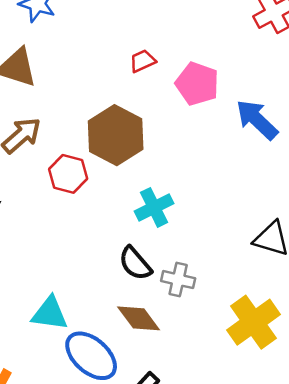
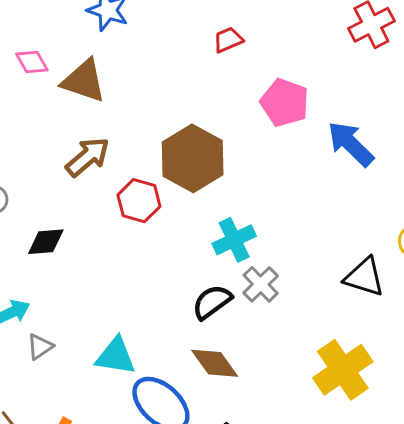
red trapezoid: (143, 61) -> (228, 40), moved
black semicircle: (135, 263) -> (212, 302), turned 93
gray cross: (178, 280) -> (261, 284), moved, turned 32

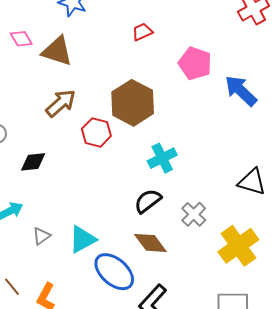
red trapezoid: (228, 40) -> (142, 32), moved
gray cross: (261, 284) -> (194, 214), moved
gray triangle: (40, 347) -> (41, 236), moved
cyan triangle: (116, 356) -> (82, 239), turned -36

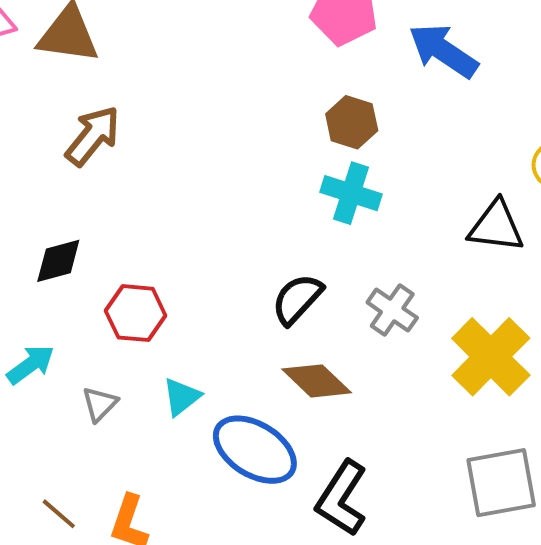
brown hexagon: (133, 103) -> (352, 122), moved, size x0.6
red hexagon: (96, 132) -> (136, 313), moved
cyan cross: (162, 158) -> (351, 193), moved, turned -36
cyan triangle: (82, 239) -> (182, 397), size x0.7

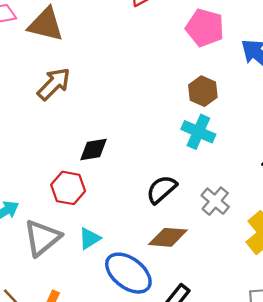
black diamond: (58, 261) -> (93, 150), moved
brown diamond: (317, 381) -> (168, 237), turned -45
gray triangle: (100, 404) -> (42, 238), size x1.8

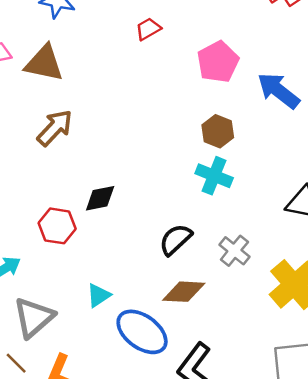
pink pentagon: (205, 28) -> (218, 62), turned 30
red hexagon: (68, 188) -> (57, 226), moved
gray triangle: (42, 238) -> (34, 317), moved

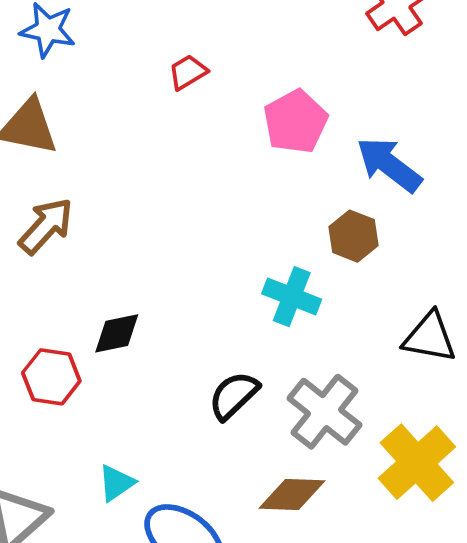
brown hexagon: (218, 131) -> (354, 236), moved
gray cross: (234, 251) -> (325, 412), size x1.5
brown diamond: (184, 292) -> (292, 494), moved

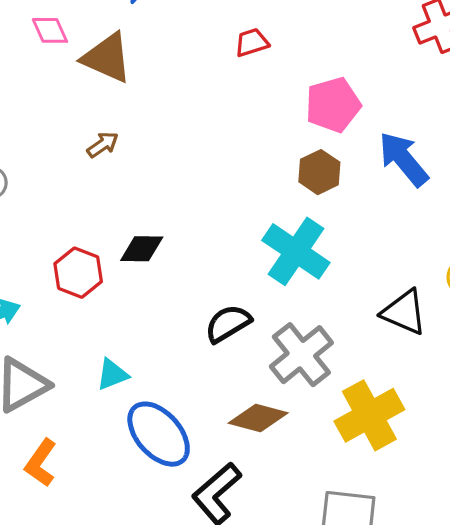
brown arrow: (46, 226) -> (103, 145), size x0.6
brown hexagon: (354, 236) -> (319, 172), moved
cyan cross: (292, 297) -> (296, 251), size x1.4

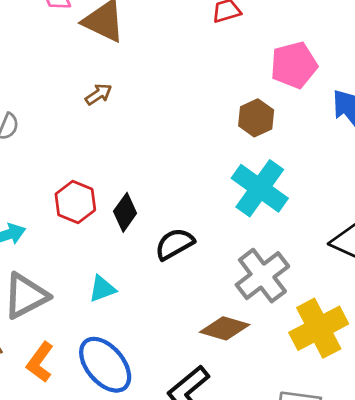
brown hexagon: (319, 172) -> (256, 118), moved
black diamond: (142, 249) -> (125, 212), moved, turned -57
black semicircle: (228, 323) -> (175, 244), moved
blue ellipse: (159, 434) -> (105, 365), moved

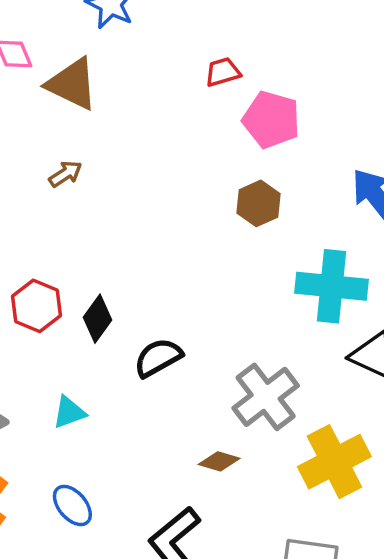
pink pentagon: (294, 65) -> (271, 120), moved, turned 30
cyan cross: (260, 188) -> (332, 286), moved, turned -30
brown diamond: (225, 328) -> (219, 461), size x0.7
blue ellipse: (105, 365) -> (72, 505), size x0.6

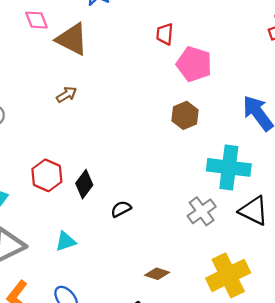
red trapezoid: (223, 72) -> (165, 34), turned -70
black semicircle: (158, 358) -> (121, 209), size x0.7
gray cross: (266, 397) -> (202, 211), moved, size x0.7

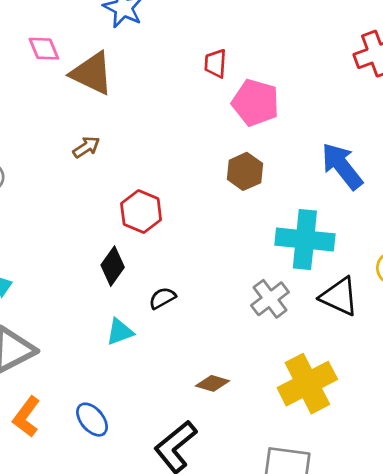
red hexagon: (47, 175) -> (141, 212), moved
cyan triangle: (66, 241) -> (120, 332), moved

